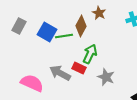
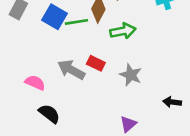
green arrow: (90, 54) -> (123, 31), moved, turned 54
pink semicircle: (32, 83) -> (35, 83), size x0.7

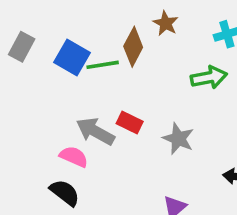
green arrow: (123, 31) -> (209, 77), moved
pink semicircle: (35, 83) -> (74, 157), moved

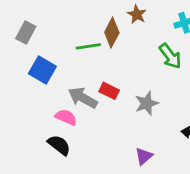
blue square: (72, 58) -> (42, 70), moved
green arrow: (209, 77) -> (170, 56), turned 64
gray star: (178, 139) -> (147, 103), turned 30

